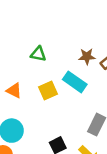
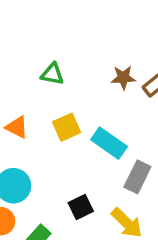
cyan rectangle: (75, 82) -> (109, 143), moved

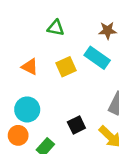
cyan rectangle: (109, 143) -> (97, 58), moved

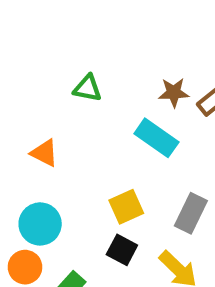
yellow square: (66, 67) -> (126, 207), moved
black square: (76, 125) -> (122, 250), turned -36

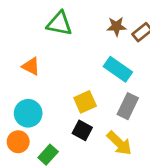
green triangle: (87, 88) -> (59, 24), size x1.4
cyan rectangle: (156, 138) -> (118, 69), moved

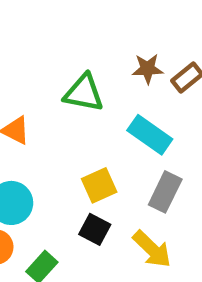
green triangle: (59, 24) -> (84, 93), moved

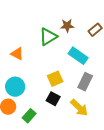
brown star: (148, 69) -> (67, 26), moved
green triangle: (84, 93) -> (48, 37), turned -42

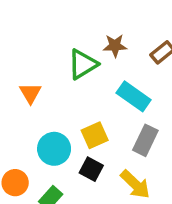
orange triangle: (17, 54) -> (30, 93), turned 32
cyan circle: (15, 87) -> (54, 149), moved

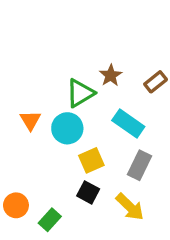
brown star: (115, 46) -> (111, 75), turned -30
cyan circle: (54, 149) -> (67, 128), moved

